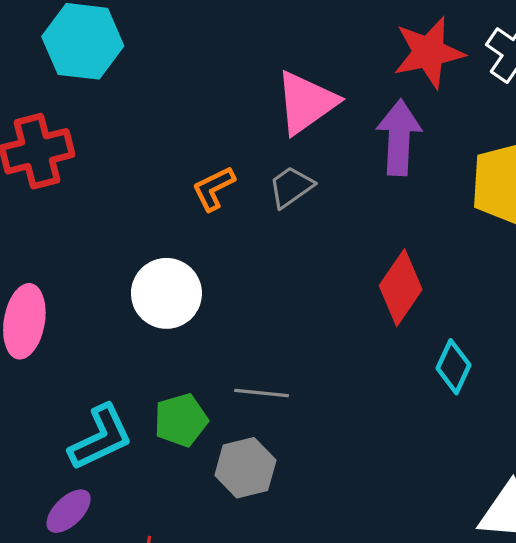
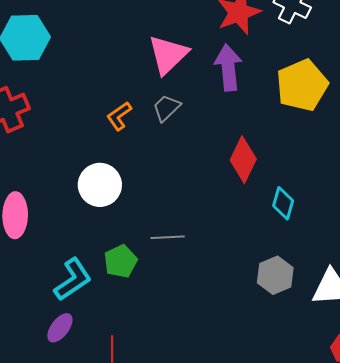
gray hexagon: (245, 468) -> (275, 275), moved

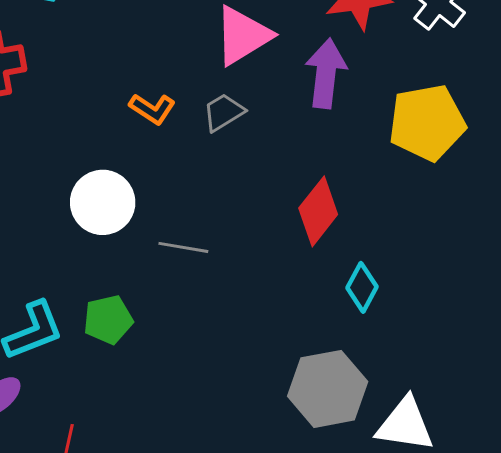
orange L-shape: (119, 116) -> (152, 109), turned -124
gray line: (168, 237) -> (183, 247), moved
gray hexagon: (275, 275) -> (328, 389), size x1.4

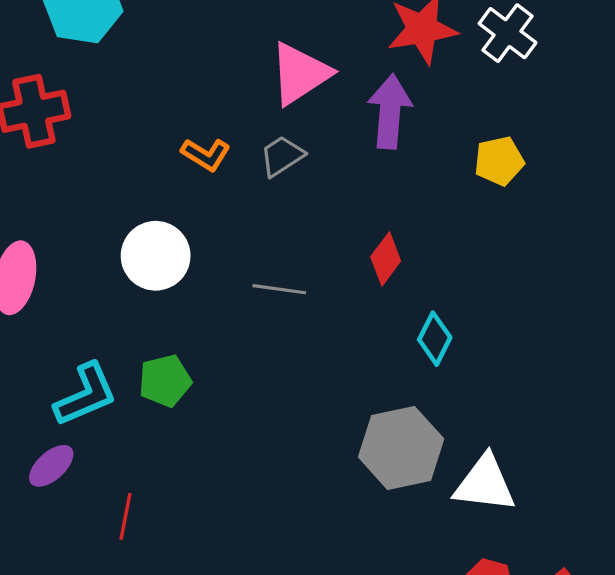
yellow pentagon: (427, 123) -> (499, 161), size x0.6
red diamond: (318, 211) -> (386, 259), size x0.7
gray line: (183, 247) -> (279, 289), moved

